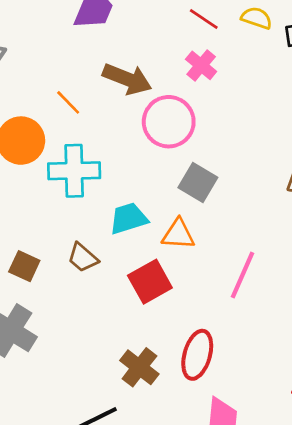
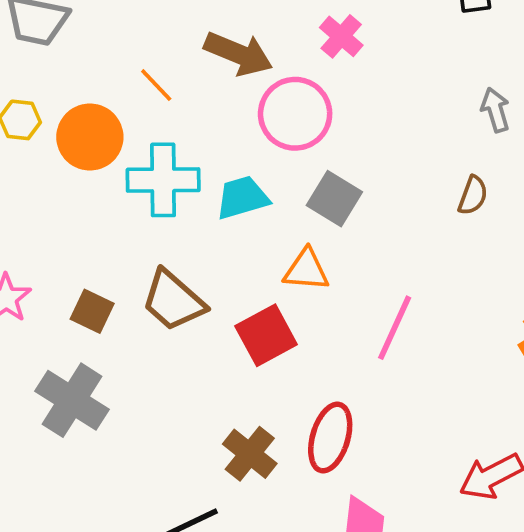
cyan trapezoid: (129, 218) -> (242, 198), moved
brown trapezoid: (83, 258) -> (173, 301), size x1.5

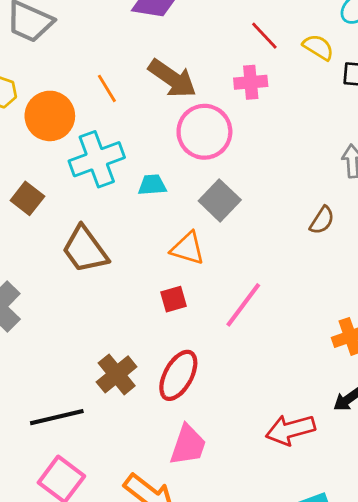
pink cross: (341, 36) -> (251, 82), turned 32
cyan cross: (163, 180) -> (97, 159), turned -32
cyan trapezoid: (242, 198) -> (152, 185), size x0.7
brown square: (92, 311) -> (27, 198), moved
red square: (266, 335) -> (173, 299), moved, size x0.6

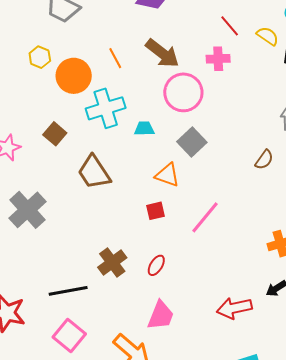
red ellipse: (178, 375) -> (156, 265), size x0.6

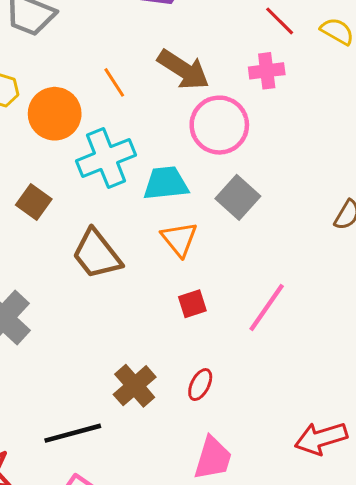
cyan trapezoid: (144, 129) -> (166, 183), size x1.5
orange triangle: (167, 175) -> (179, 239), moved, turned 36

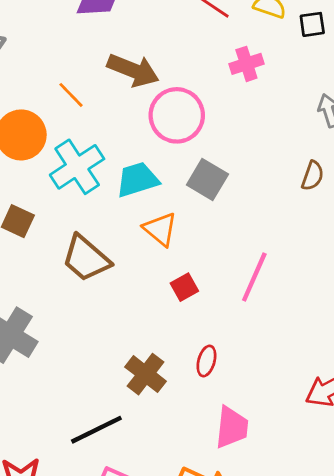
pink cross: (267, 71) -> (246, 64), moved

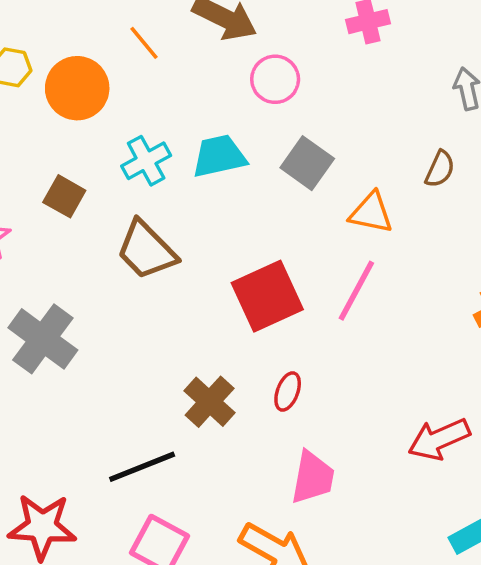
pink circle: (177, 115) -> (275, 79), size x0.7
cyan cross: (77, 167) -> (146, 161), moved, size x0.7
orange triangle: (160, 229) -> (371, 213), moved, turned -33
red square: (184, 287) -> (267, 296), size x2.0

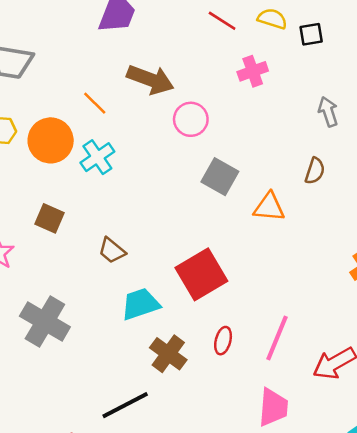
cyan trapezoid: (219, 156) -> (140, 304), moved
cyan cross: (146, 161) -> (97, 157), moved
brown trapezoid: (146, 250) -> (112, 251), size x0.6
pink line: (356, 291) -> (277, 338), moved
pink trapezoid: (313, 478) -> (273, 407), moved

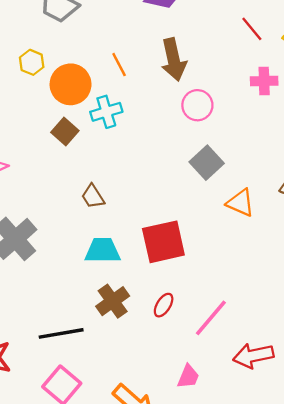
brown arrow: (150, 80) -> (174, 60), turned 39
brown square: (49, 218) -> (65, 132), moved
pink trapezoid: (273, 407) -> (188, 377), size x0.7

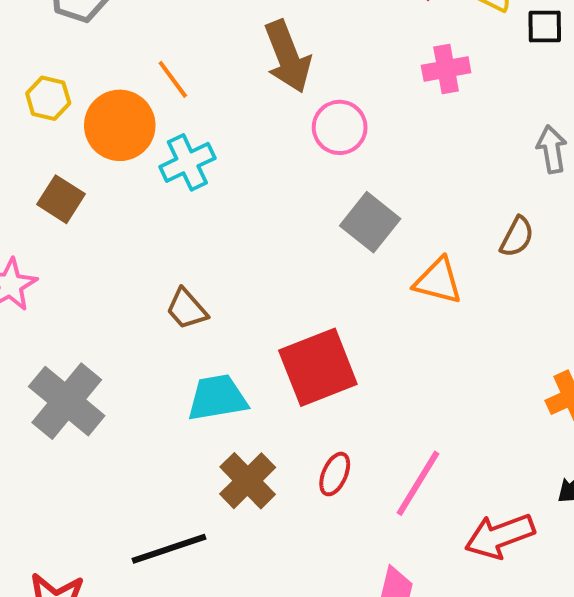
orange line: (119, 65) -> (173, 79), moved
brown square: (65, 132) -> (61, 199), moved

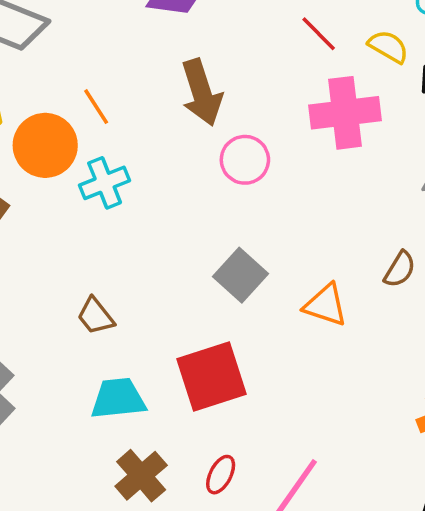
pink cross: (446, 69) -> (345, 113), size x1.6
gray square: (370, 222) -> (240, 275), moved

